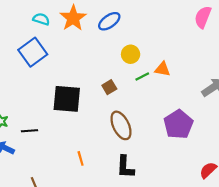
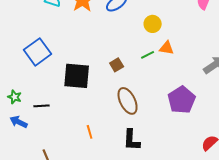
blue square: (33, 52) -> (38, 52), moved
yellow circle: (131, 54) -> (153, 24), moved

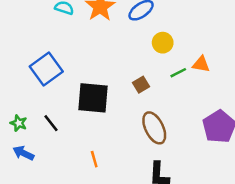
yellow circle: (153, 24) -> (163, 43), moved
black line: (42, 106) -> (51, 123), moved, turned 56
orange line: (90, 132) -> (94, 159), moved

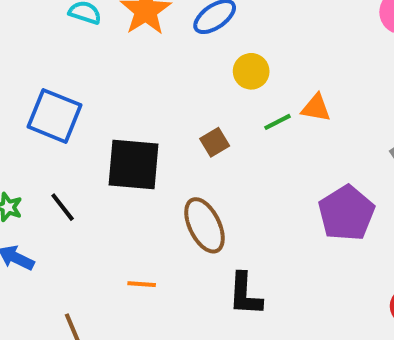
blue square: (46, 69) -> (54, 116), turned -32
brown ellipse: (154, 128) -> (205, 225), moved
orange line: (94, 159) -> (142, 284), moved, turned -70

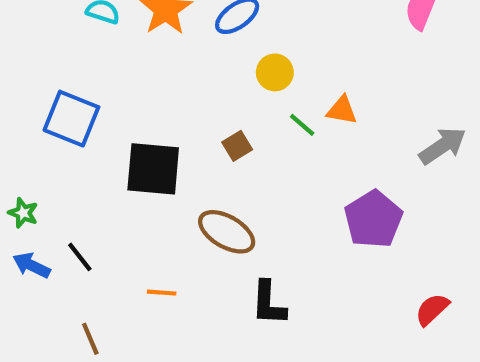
green line: (277, 122) -> (302, 125), turned 68
black line: (63, 207) -> (80, 257), moved
brown ellipse: (205, 225) -> (227, 232), turned -34

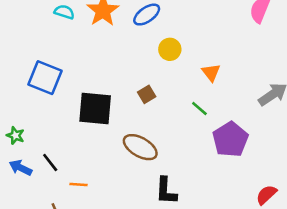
orange triangle: (342, 110) -> (211, 72), turned 42
green line: (302, 125) -> (199, 109), moved
orange line: (162, 293) -> (78, 184), moved

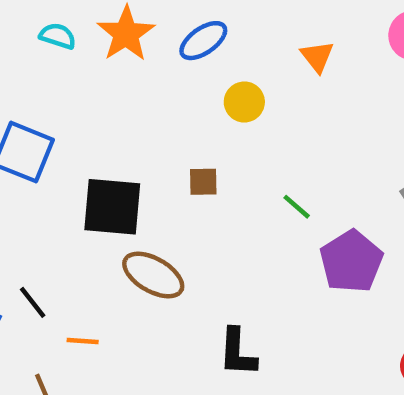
orange triangle: (211, 72) -> (317, 56), moved
brown square: (147, 94) -> (203, 182), turned 30
brown ellipse: (140, 147) -> (153, 275), moved

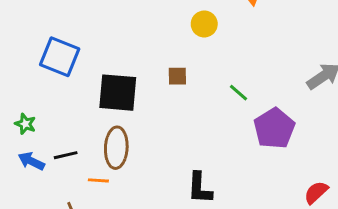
brown ellipse: (153, 275) -> (116, 148), moved, turned 63
black line: (33, 302) -> (66, 155), turned -65

